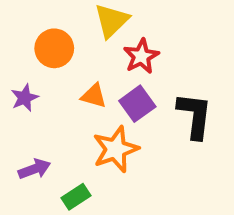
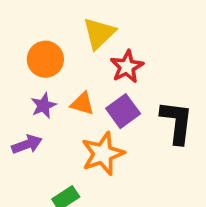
purple star: (25, 98) -> (44, 105), moved
purple arrow: (34, 169) -> (27, 144), moved

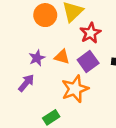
orange circle: (45, 59) -> (45, 15), moved
purple arrow: (27, 144) -> (26, 83), turned -30

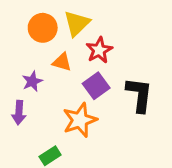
orange triangle: (62, 57) -> (62, 62), moved
purple arrow: (26, 83) -> (19, 113), turned 144

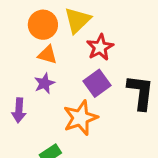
orange triangle: (62, 62) -> (47, 55), moved
purple star: (32, 81) -> (44, 83), moved

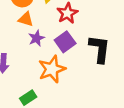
purple star: (44, 83) -> (36, 38), moved

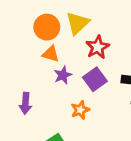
orange star: (52, 69) -> (80, 110), size x0.6

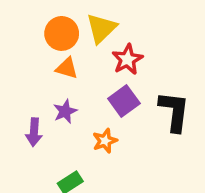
purple star: (63, 75) -> (65, 111), moved

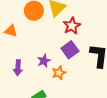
orange triangle: (67, 68) -> (11, 31), moved
purple star: (65, 111) -> (44, 61), moved

